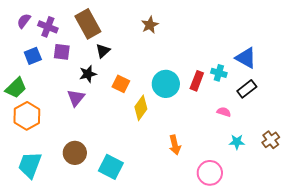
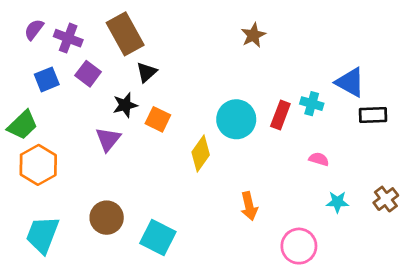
brown star: (150, 25) -> (253, 35), moved
purple square: (62, 52) -> (88, 74), turned 30
orange square: (121, 84) -> (158, 119), moved
black rectangle: (247, 89) -> (373, 115), moved, turned 36

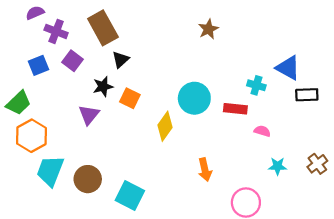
purple semicircle: (34, 30) -> (35, 13), moved, turned 30
red rectangle: (280, 115) -> (235, 109), moved, turned 75
cyan trapezoid: (42, 235) -> (50, 171), moved

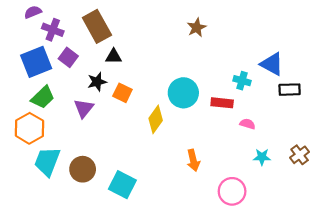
black triangle: (121, 60) -> (114, 56), turned 42
blue square: (38, 65) -> (36, 62), size x1.6
green trapezoid: (19, 103) -> (43, 97), moved

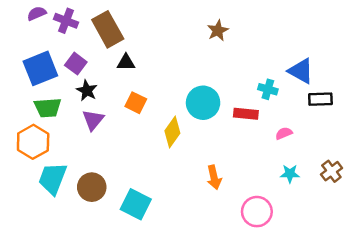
purple cross: (53, 30) -> (66, 21), moved
black star: (97, 82) -> (87, 90), moved, turned -30
green trapezoid: (43, 97) -> (48, 108), turned 40
pink semicircle: (248, 124) -> (284, 133), moved, turned -40

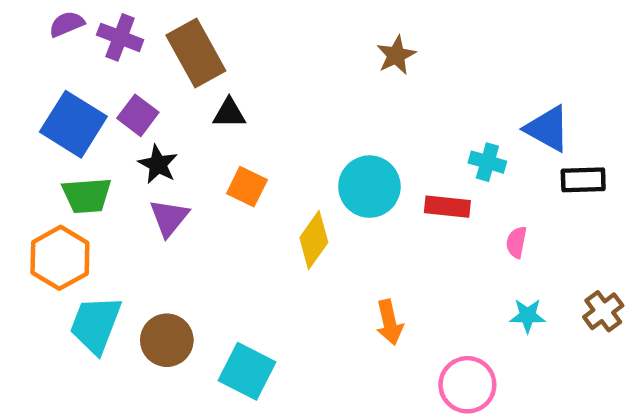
blue square: (40, 68) -> (73, 124), turned -36
pink semicircle: (284, 133) -> (516, 242), turned -56

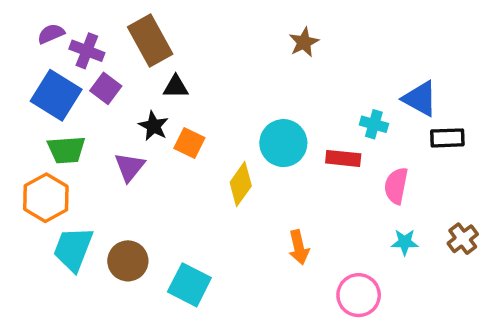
purple semicircle: (67, 24) -> (51, 34), moved
purple cross: (120, 37) -> (87, 51), moved
black star: (158, 164) -> (154, 126), moved
pink semicircle: (516, 242) -> (396, 186), size x1.5

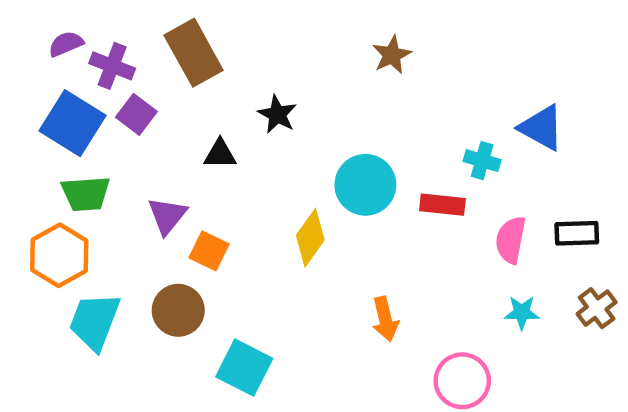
black triangle: (176, 87) -> (220, 154), moved
black star: (154, 126) -> (277, 114), moved
black rectangle: (447, 138) -> (577, 233), moved
orange square: (189, 143) -> (209, 251), moved
brown circle: (128, 261) -> (178, 310), moved

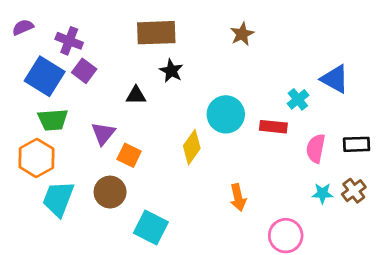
purple semicircle: (66, 44) -> (23, 27), moved
brown rectangle: (194, 53) -> (156, 33), moved, turned -63
cyan cross: (482, 161) -> (298, 99), turned 35
brown cross: (597, 308) -> (354, 191), moved

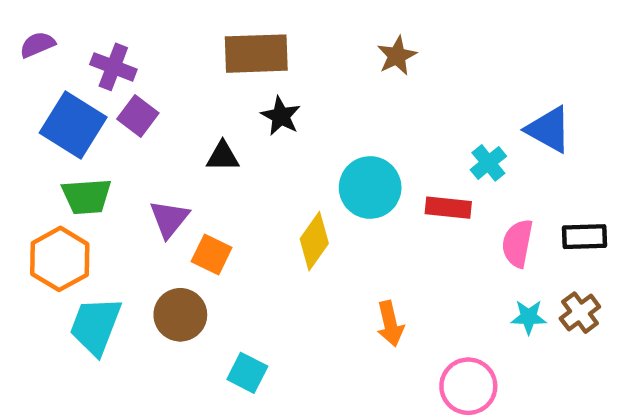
cyan square: (151, 227) -> (247, 373), size x0.7

